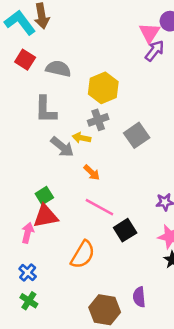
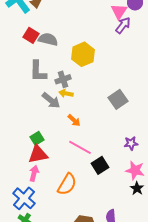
red square: (25, 60) -> (31, 35), moved
gray cross: (98, 120) -> (63, 79), moved
gray square: (137, 135) -> (118, 99), moved
pink arrow: (28, 233) -> (34, 173), moved
blue cross: (28, 273) -> (24, 198), size x1.6

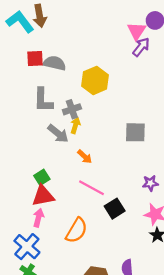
red square: (31, 35) -> (35, 59), turned -35
yellow arrow: (66, 93) -> (75, 125), turned 96
gray square: (118, 99) -> (135, 132), turned 36

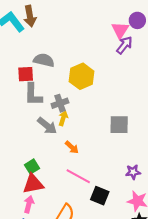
red square: (35, 59) -> (26, 74), moved
black square: (115, 209) -> (100, 196), turned -36

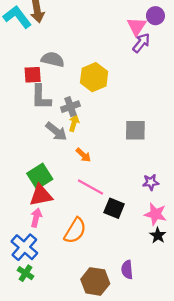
green square: (32, 167) -> (40, 176), size x1.5

